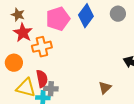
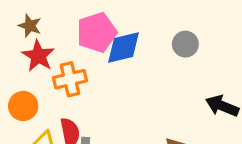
gray circle: (118, 14) -> (185, 44), moved
blue diamond: (86, 16) -> (123, 47), moved, turned 40

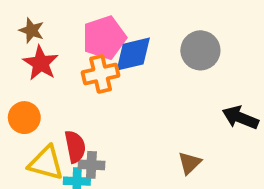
gray circle: (185, 44) -> (200, 50), size x1.4
orange cross: (70, 79) -> (101, 74), moved

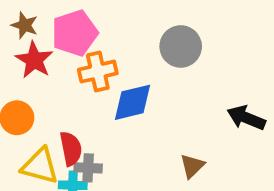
pink pentagon: (104, 38) -> (75, 33), moved
gray circle: (200, 50) -> (181, 46), moved
blue diamond: (133, 54) -> (132, 102), moved

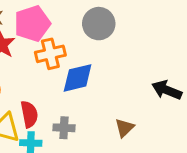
gray circle: (181, 46) -> (99, 24), moved
gray cross: (88, 168) -> (64, 128), moved

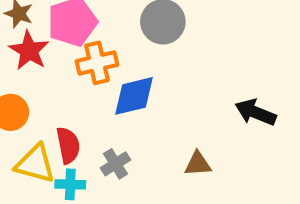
gray cross: (64, 128) -> (116, 164), turned -35
brown triangle: (124, 128) -> (198, 164), turned 40

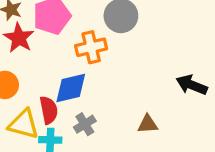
orange cross: (97, 63) -> (91, 47), moved
blue diamond: (134, 96) -> (71, 88), moved

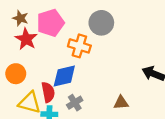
orange cross: (91, 47) -> (79, 46), turned 30

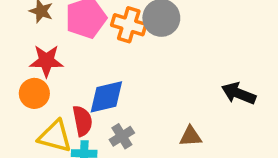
red star: (26, 39) -> (46, 61), moved, turned -30
orange cross: (79, 46) -> (129, 25), moved

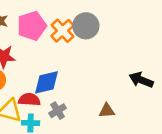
orange cross: (129, 25) -> (62, 31), turned 30
red semicircle: (82, 121) -> (29, 100), turned -75

